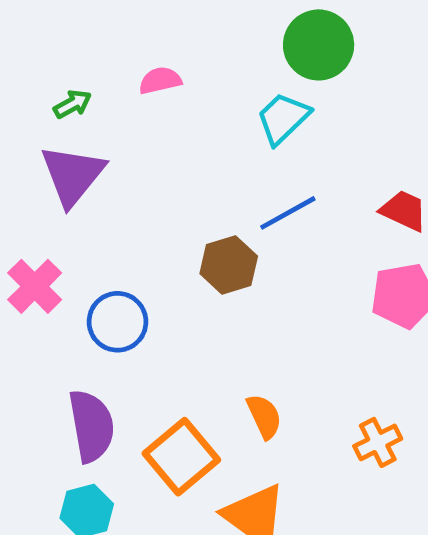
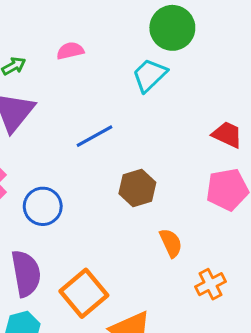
blue line: (288, 213) -> (95, 136), moved
brown hexagon: (229, 265) -> (137, 188), moved
orange semicircle: (264, 416) -> (171, 243), moved

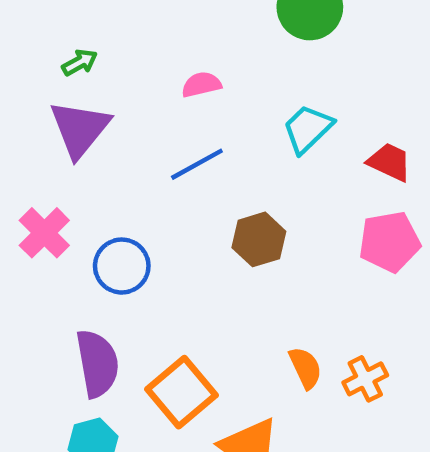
pink semicircle: (70, 51) -> (201, 85), moved
cyan trapezoid: (149, 75) -> (308, 129), moved
orange semicircle: (171, 243) -> (305, 368), moved

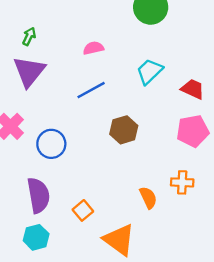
green arrow: (80, 62) -> (29, 36), turned -36
orange cross: (365, 379) -> (182, 182), moved, turned 30
orange square: (181, 392) -> (83, 210), size x0.6

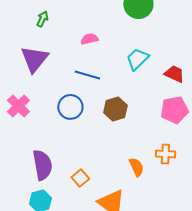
green arrow: (29, 36) -> (42, 19), moved
blue line: (91, 90) -> (87, 75), turned 45
blue circle: (51, 144) -> (70, 107), moved

